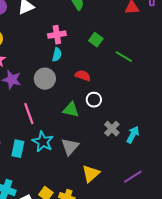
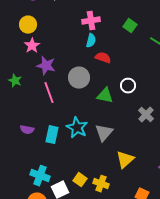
red semicircle: (83, 76) -> (103, 58), moved
gray circle: (45, 79) -> (79, 78), moved
pink line: (29, 114) -> (49, 93), moved

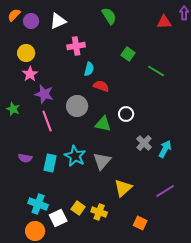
pink cross: (91, 21) -> (76, 46), moved

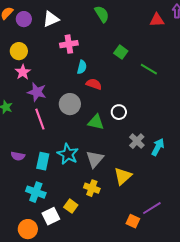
yellow triangle: (123, 188) -> (123, 176), moved
purple line: (165, 191) -> (152, 208), moved
cyan cross: (38, 204) -> (36, 192), moved
yellow cross: (99, 212) -> (92, 188), moved

